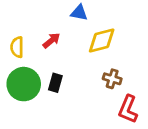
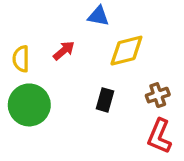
brown cross: (112, 79) -> (158, 95), moved, turned -36
black rectangle: (55, 83) -> (105, 100), moved

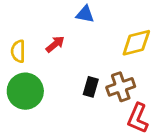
yellow diamond: (126, 51) -> (136, 43), moved
brown cross: (158, 95) -> (121, 87), moved, size x1.4

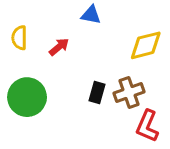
yellow semicircle: (18, 51) -> (19, 38), moved

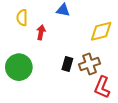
yellow semicircle: (19, 38) -> (22, 18), moved
red arrow: (59, 47) -> (41, 32), turned -40

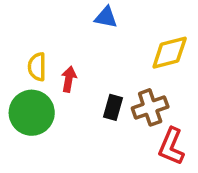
yellow semicircle: (22, 18) -> (37, 67), moved
red arrow: (41, 32) -> (69, 79), moved

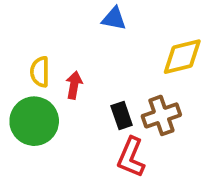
black rectangle: (113, 107) -> (122, 115), turned -35
red L-shape: (171, 146) -> (131, 157), moved

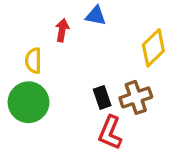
yellow diamond: (182, 57) -> (153, 48), turned -30
red arrow: (74, 85) -> (62, 30), moved

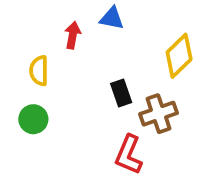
black rectangle: (102, 97) -> (121, 93), moved
green circle: (29, 102) -> (33, 119), size x0.6

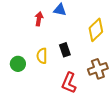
yellow semicircle: (39, 71) -> (42, 56), moved
brown cross: (158, 114) -> (98, 69), moved

